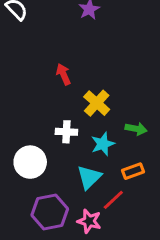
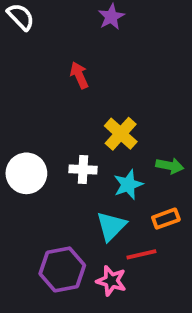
red arrow: (63, 74) -> (79, 75), moved
white circle: (30, 162) -> (26, 173), moved
red line: (113, 200) -> (141, 254), turned 30

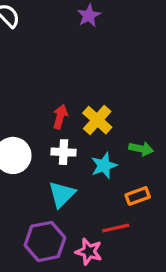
red arrow: (79, 75) -> (60, 117), moved, turned 40
cyan triangle: (111, 226) -> (62, 194), moved

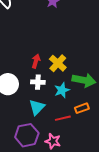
green arrow: (141, 149) -> (84, 80), size x1.6
red line: (116, 228) -> (63, 118), moved

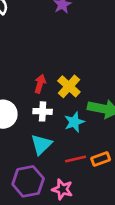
orange rectangle: (82, 108) -> (101, 159), moved

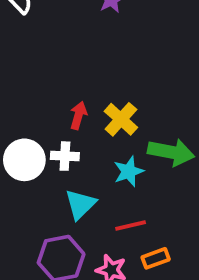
white cross: (43, 111) -> (65, 156), moved
orange rectangle: (101, 159) -> (156, 258), moved

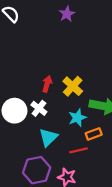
white cross: (65, 156) -> (39, 108), turned 35
orange rectangle: (156, 258) -> (94, 134), moved

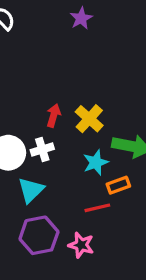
white cross: (39, 108) -> (42, 149), turned 35
cyan triangle: (48, 137) -> (31, 190), moved

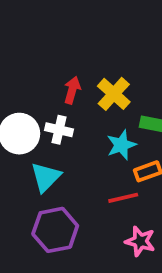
white cross: (42, 149) -> (59, 130), turned 30
pink star: (81, 245) -> (140, 241), moved

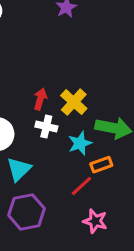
white cross: (59, 130) -> (46, 126), moved
red line: (123, 198) -> (81, 186), turned -30

